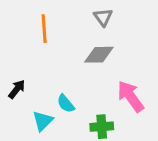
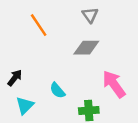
orange line: (44, 29) -> (39, 25), turned -30
cyan triangle: (43, 121) -> (25, 105), moved

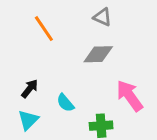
gray triangle: (90, 15) -> (102, 17), turned -30
black arrow: (15, 78) -> (30, 89), moved

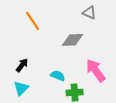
gray triangle: (102, 17) -> (89, 13), moved
cyan semicircle: (65, 103) -> (58, 76), moved, turned 152

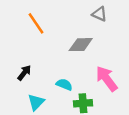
cyan triangle: (21, 88) -> (36, 102), moved

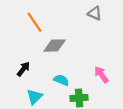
gray diamond: (81, 45) -> (55, 46), moved
pink arrow: (107, 79) -> (101, 75), size x0.7

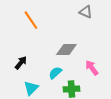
gray diamond: (55, 46) -> (66, 49), moved
cyan semicircle: (61, 80) -> (55, 73), turned -64

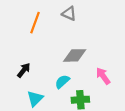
gray triangle: (86, 12) -> (69, 14), moved
orange line: (31, 20) -> (35, 23), turned 54

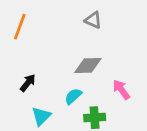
gray triangle: (69, 14) -> (93, 20), moved
orange line: (35, 23) -> (20, 27), moved

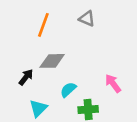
orange line: (20, 27) -> (43, 25), moved
gray diamond: (88, 65) -> (52, 61), moved

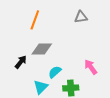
gray triangle: (87, 19) -> (81, 17), moved, turned -32
cyan triangle: (38, 108) -> (41, 87), moved

